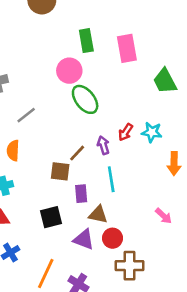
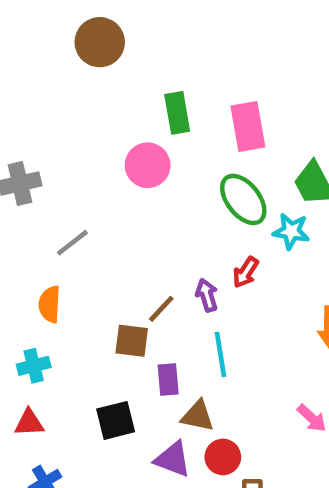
green ellipse: (85, 99) -> (243, 199), moved
cyan star: (152, 132) -> (291, 231), moved

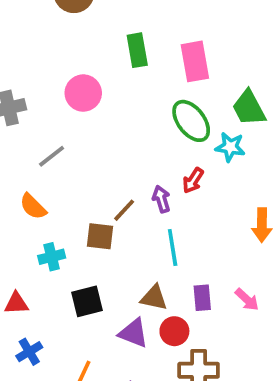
pink circle: (148, 165) -> (83, 93), moved
orange semicircle: (50, 304) -> (33, 207), turned -48
cyan cross: (34, 366) -> (52, 257), moved
purple rectangle: (168, 379) -> (202, 298), moved

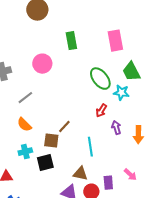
pink rectangle: (195, 61) -> (115, 41), moved
purple arrow: (161, 199) -> (116, 128), moved
orange semicircle: (33, 207) -> (24, 125), moved
purple rectangle: (202, 298) -> (108, 183), moved
black square: (87, 301) -> (45, 163), moved

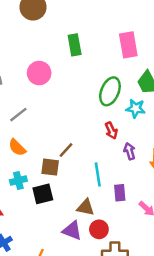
green ellipse: (100, 79) -> (110, 91), turned 60
red arrow: (101, 111) -> (111, 130), turned -56
purple rectangle: (108, 183) -> (120, 193), moved

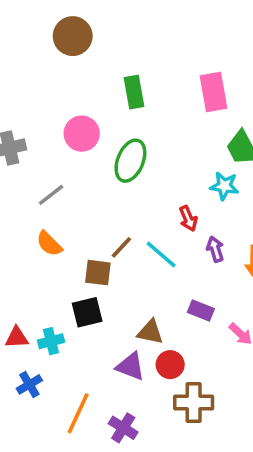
green ellipse: (110, 91) -> (130, 161), moved
cyan line: (98, 174) -> (161, 255), moved, turned -40
cyan cross: (18, 180) -> (51, 341), moved
purple rectangle: (120, 193) -> (201, 310), turned -63

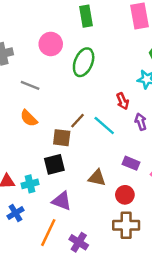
gray line: (51, 195) -> (30, 85), turned 60
red circle: (170, 365) -> (125, 195), moved
purple triangle: (130, 366) -> (62, 201), moved

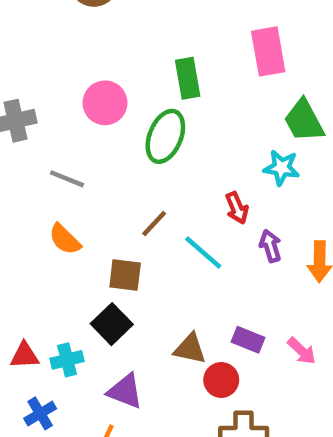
green rectangle: (86, 16) -> (188, 78), moved
brown line: (77, 121) -> (154, 224), moved
purple rectangle: (131, 163) -> (248, 340), moved
black square: (54, 164) -> (112, 324), turned -30
red circle: (125, 195) -> (221, 380), moved

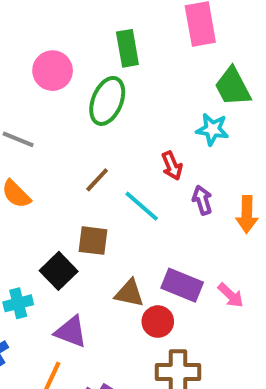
brown square: (125, 275) -> (93, 241), moved
purple rectangle: (248, 340) -> (182, 285), size x1.4

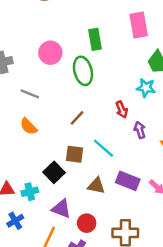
green ellipse: (107, 101) -> (83, 71), turned -36
cyan line: (142, 206) -> (104, 148), moved
red circle: (158, 322) -> (87, 223), moved

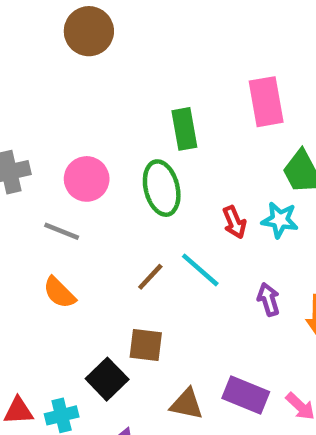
pink circle: (50, 53) -> (87, 179), moved
red arrow: (122, 110) -> (234, 222), moved
cyan line: (104, 148) -> (200, 270), moved

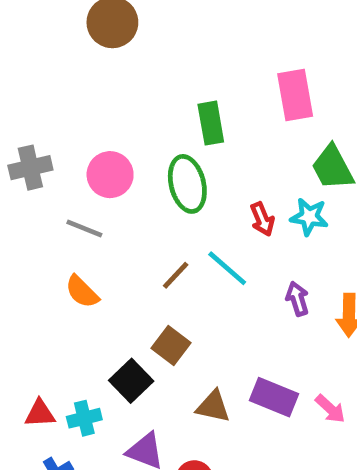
brown square: (146, 345) -> (171, 346), turned 30

